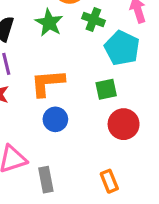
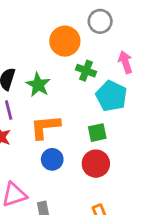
green star: (49, 23) -> (38, 85), moved
red circle: (124, 124) -> (96, 164), moved

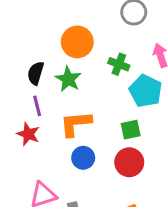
orange circle: (65, 41) -> (77, 42), moved

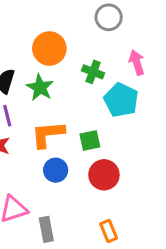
green square: (131, 130) -> (90, 141), moved

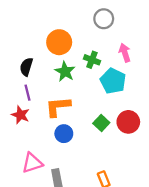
green star: (40, 87) -> (65, 71), moved
green square: (90, 141) -> (101, 123), moved, turned -35
red circle: (104, 175) -> (128, 122), moved

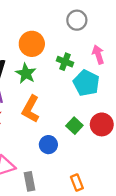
green star: (65, 71) -> (26, 73), moved
orange L-shape: (58, 107) -> (31, 109), turned -56
blue circle: (64, 134) -> (48, 145), moved

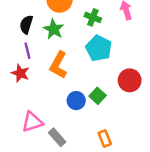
cyan pentagon: (86, 83) -> (99, 48), moved
green square: (74, 126) -> (98, 96), moved
gray rectangle: (29, 181) -> (57, 137), turned -30

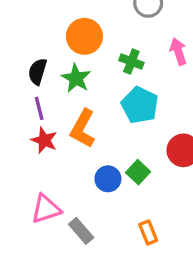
red star: (20, 73) -> (44, 140), moved

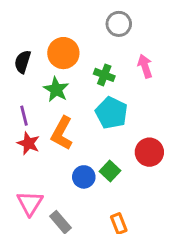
black semicircle: (38, 72) -> (23, 62), moved
pink triangle: (46, 209) -> (30, 203), turned -40

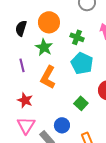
red star: (28, 143) -> (25, 100), moved
blue circle: (84, 177) -> (62, 125), moved

